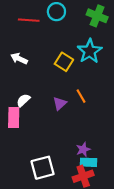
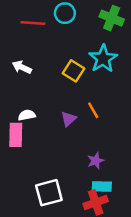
white semicircle: (23, 100) -> (27, 115), turned 32
purple star: (83, 149) -> (96, 161), moved

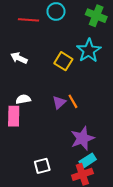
orange line: (93, 110) -> (73, 101), moved
purple star: (96, 161) -> (82, 138), size x1.6
cyan rectangle: (102, 186) -> (88, 161), turned -35
white square: (49, 193) -> (42, 166), size x0.7

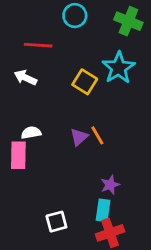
red line: (28, 20) -> (38, 45), moved
purple star: (82, 138) -> (110, 185), size x0.6
cyan rectangle: (88, 161) -> (103, 210), moved, turned -49

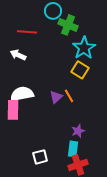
green cross: (128, 21) -> (68, 25), moved
yellow square: (85, 82) -> (80, 70), moved
white semicircle: (31, 133) -> (22, 94), size x1.6

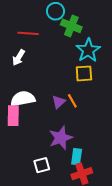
white arrow: (18, 55) -> (19, 58), turned -84
yellow square: (80, 70) -> (84, 73), turned -36
purple star: (78, 131) -> (61, 138), moved, size x1.6

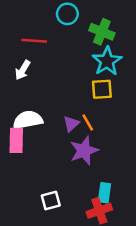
green cross: (71, 26) -> (102, 32), moved
purple star: (61, 138) -> (84, 151), moved
cyan rectangle: (77, 157) -> (104, 193), moved

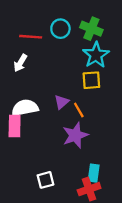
cyan circle: (67, 14) -> (60, 29), moved
purple triangle: (71, 124) -> (62, 102), moved

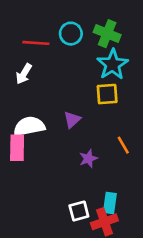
orange line: (79, 110) -> (123, 145), moved
purple star: (75, 135) -> (88, 159), size x0.6
white square: (46, 180) -> (79, 211), moved

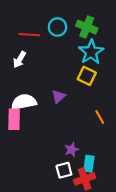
yellow square: (107, 94) -> (87, 76), turned 30
purple star: (88, 159) -> (72, 150), moved

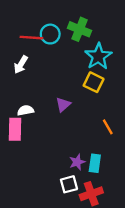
cyan circle: (57, 27) -> (50, 34), moved
green cross: (87, 27) -> (80, 29), moved
white semicircle: (24, 102) -> (26, 110), size x0.6
cyan rectangle: (89, 164) -> (95, 163), moved

